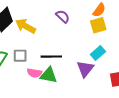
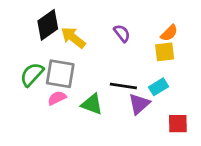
gray square: (20, 56) -> (60, 74), size x1.6
black line: (51, 57) -> (123, 86), moved
pink semicircle: (34, 73) -> (57, 98), moved, turned 136

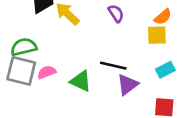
green semicircle: (32, 74) -> (24, 47), turned 30
gray square: (60, 74) -> (21, 71), moved
cyan rectangle: (158, 87) -> (165, 70), moved

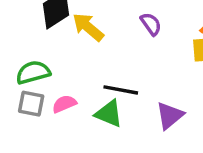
black line: (113, 66) -> (121, 90), moved
gray square: (21, 71) -> (31, 104), size x0.7

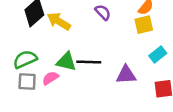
green triangle: (109, 114) -> (66, 62), moved
purple triangle: (170, 116) -> (126, 75), turned 45

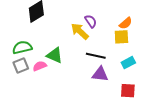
yellow arrow: (59, 21) -> (80, 31), moved
black line: (89, 62) -> (96, 56), moved
gray square: (27, 81) -> (21, 65), turned -35

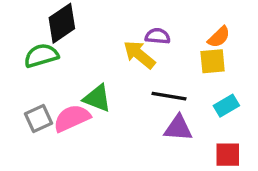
purple semicircle: (91, 21) -> (158, 36), turned -48
green semicircle: (22, 47) -> (41, 56), moved
pink semicircle: (40, 66) -> (72, 118), size x1.5

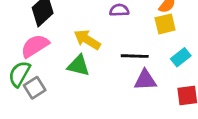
yellow arrow: (139, 55) -> (87, 40), moved
green semicircle: (41, 56) -> (19, 74), moved, turned -36
pink semicircle: (72, 118) -> (35, 46), moved

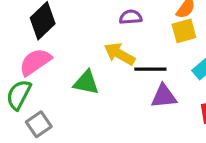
yellow arrow: (87, 40) -> (119, 54), moved
gray square: (35, 88) -> (39, 124), moved

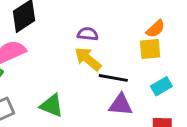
purple semicircle: (131, 17) -> (88, 34), moved
green triangle: (86, 83) -> (52, 106), moved

